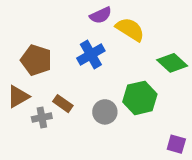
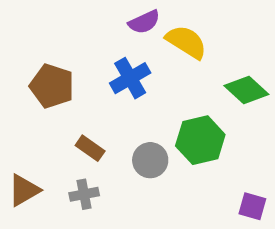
brown triangle: (18, 97) -> (24, 190), moved
gray cross: (42, 118) -> (84, 194), moved

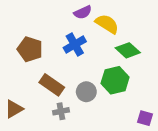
green diamond: (246, 90) -> (128, 50), moved
brown rectangle: (90, 148) -> (52, 85), size x1.5
gray cross: (84, 194) -> (61, 111), moved

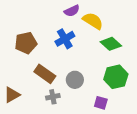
brown pentagon: (30, 49) -> (26, 43), turned -30
green hexagon: (115, 80) -> (116, 77), moved
purple square: (145, 118) -> (101, 103), moved

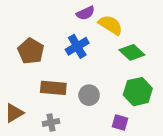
brown pentagon: (26, 43) -> (31, 51), turned -30
brown rectangle: (45, 74) -> (53, 88), turned -30
gray cross: (53, 97) -> (51, 122), moved

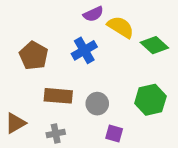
green diamond: (132, 52) -> (154, 45), moved
purple square: (120, 122) -> (114, 133), moved

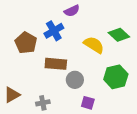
yellow semicircle: (121, 27) -> (94, 45), moved
blue cross: (84, 50) -> (54, 31), moved
brown rectangle: (58, 96) -> (56, 64), moved

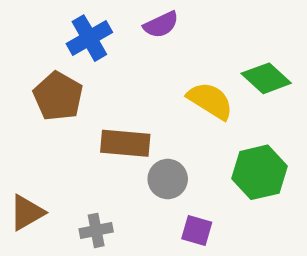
blue cross: (54, 31) -> (89, 38), moved

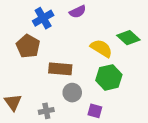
green hexagon: (259, 172) -> (109, 77), moved
gray circle: (168, 179) -> (72, 93), moved
brown triangle: (27, 213) -> (13, 102), turned -36

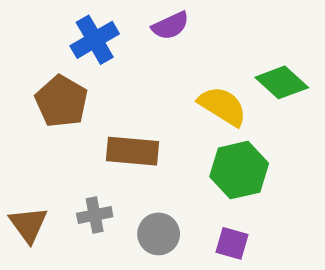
gray circle: (72, 93) -> (159, 234), moved
gray cross: (46, 111) -> (95, 215), moved
purple square: (95, 111) -> (232, 243), moved

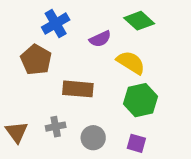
purple semicircle: (170, 26) -> (100, 39), moved
green diamond: (282, 82) -> (139, 21), moved

